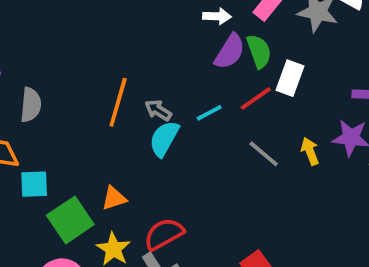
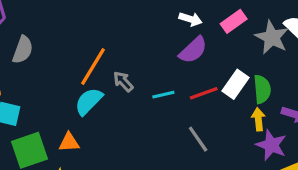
green semicircle: (259, 51) -> (262, 89), moved
cyan semicircle: (164, 139) -> (89, 101), moved
yellow arrow: (310, 151) -> (258, 119), moved

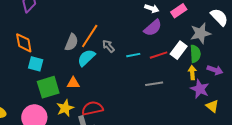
gray star: (272, 37) -> (201, 33), moved, turned 30
gray semicircle: (23, 50) -> (72, 42), moved
gray line: (198, 139) -> (154, 84), turned -66

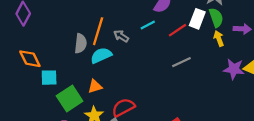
cyan line: (133, 55) -> (148, 25), moved
cyan semicircle: (86, 58) -> (101, 55), turned 36
purple star: (200, 89) -> (234, 69), moved

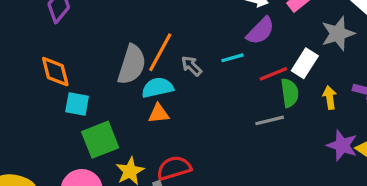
green semicircle: (216, 18) -> (290, 93), moved
gray semicircle: (81, 43) -> (132, 65), size x1.4
orange triangle: (95, 86) -> (159, 114), moved

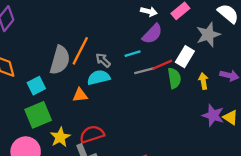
cyan semicircle: (157, 88) -> (99, 77), moved
cyan square: (77, 104) -> (36, 86), moved, turned -36
gray line: (270, 120) -> (144, 71), moved

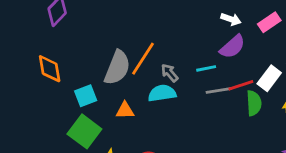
orange triangle: (80, 95) -> (125, 110), moved
green square: (38, 115) -> (84, 131), turned -36

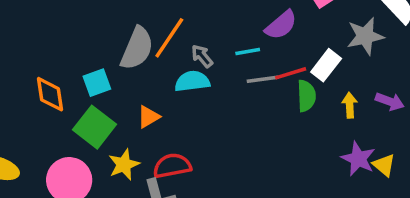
orange diamond: (50, 69) -> (50, 94), moved
orange triangle: (125, 110) -> (148, 117), moved, turned -30

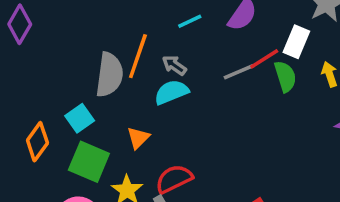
cyan line: (248, 52) -> (190, 21), moved
orange diamond: (50, 94) -> (37, 142), turned 60

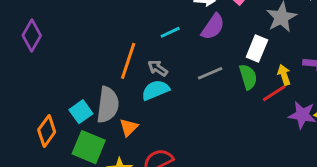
red line: (264, 59) -> (274, 93), moved
gray semicircle: (109, 75) -> (108, 105), moved

